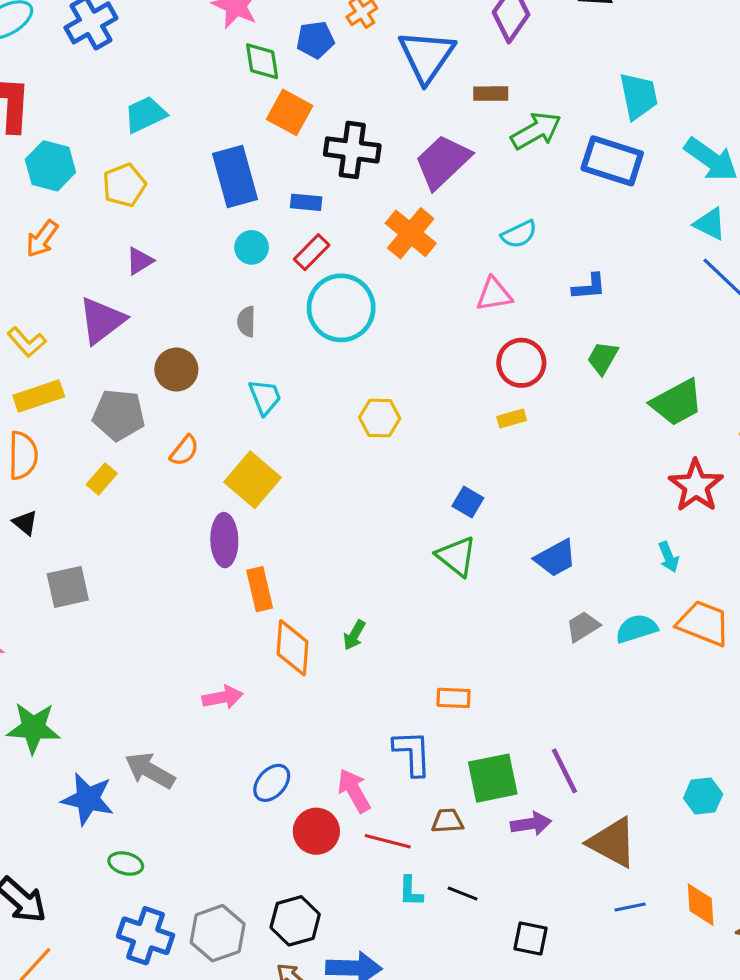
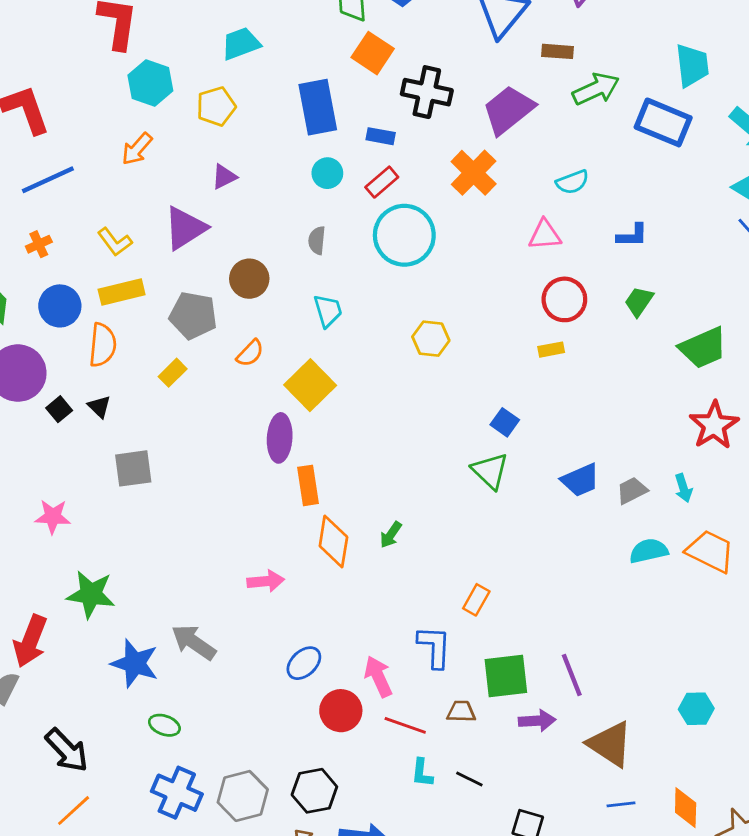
gray trapezoid: (583, 626) -> (632, 491), moved
orange rectangle: (453, 698) -> (476, 600), turned -68

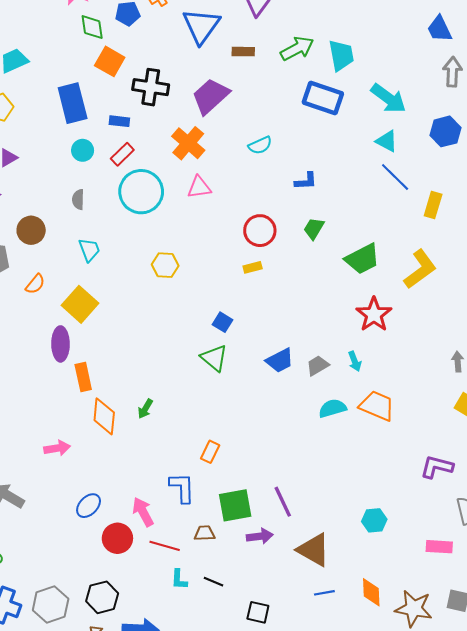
green arrow: (596, 89) -> (297, 49), moved
pink triangle: (545, 235) -> (199, 187), moved

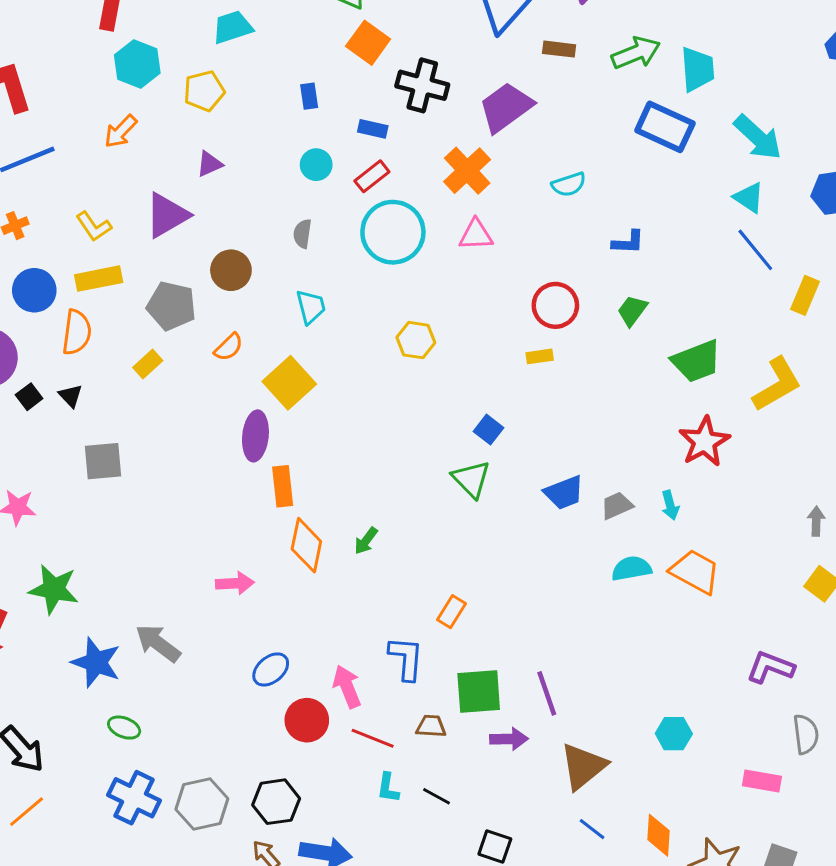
blue rectangle: (73, 103) -> (309, 96), size x0.5
brown triangle: (314, 550) -> (583, 766), turned 45
blue line: (324, 593) -> (592, 829), turned 42

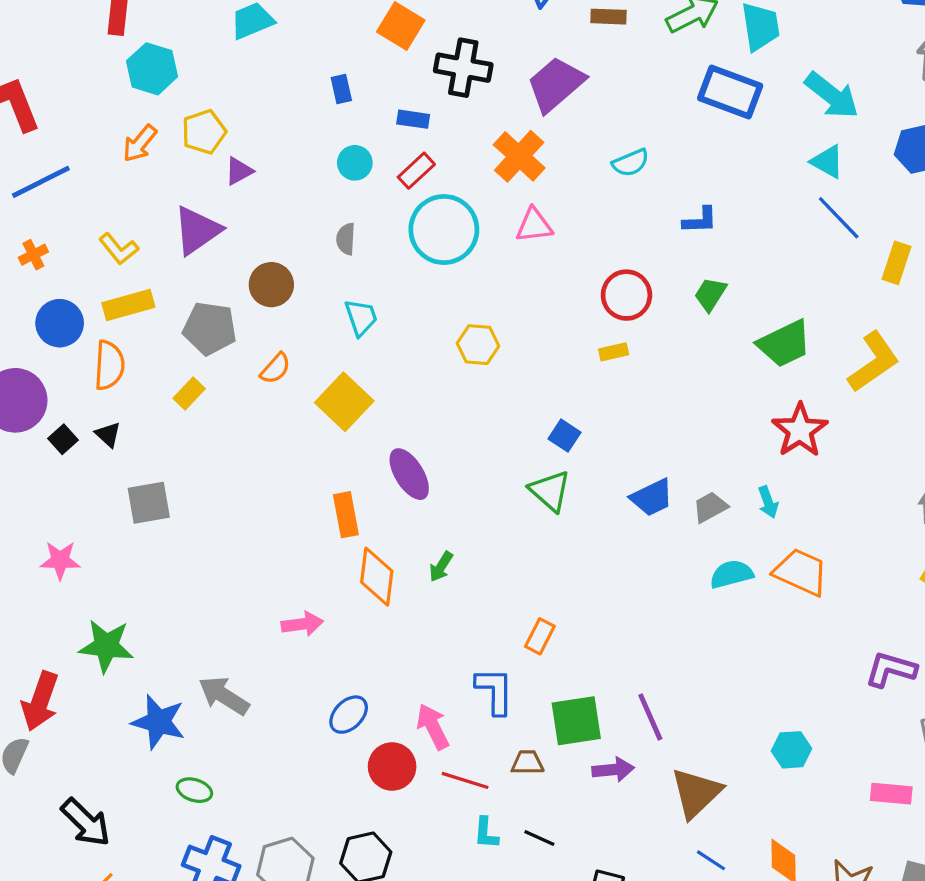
yellow pentagon: (204, 91) -> (204, 132), moved
purple ellipse: (255, 436) -> (409, 474), moved, turned -33

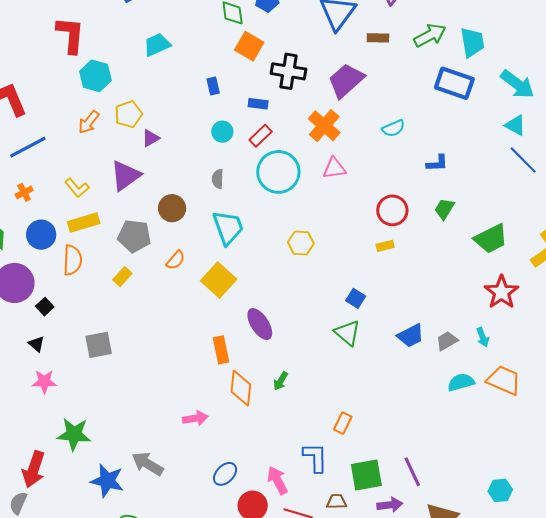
cyan trapezoid: (361, 317) -> (228, 227), size x1.5
black triangle: (108, 435) -> (36, 344), moved

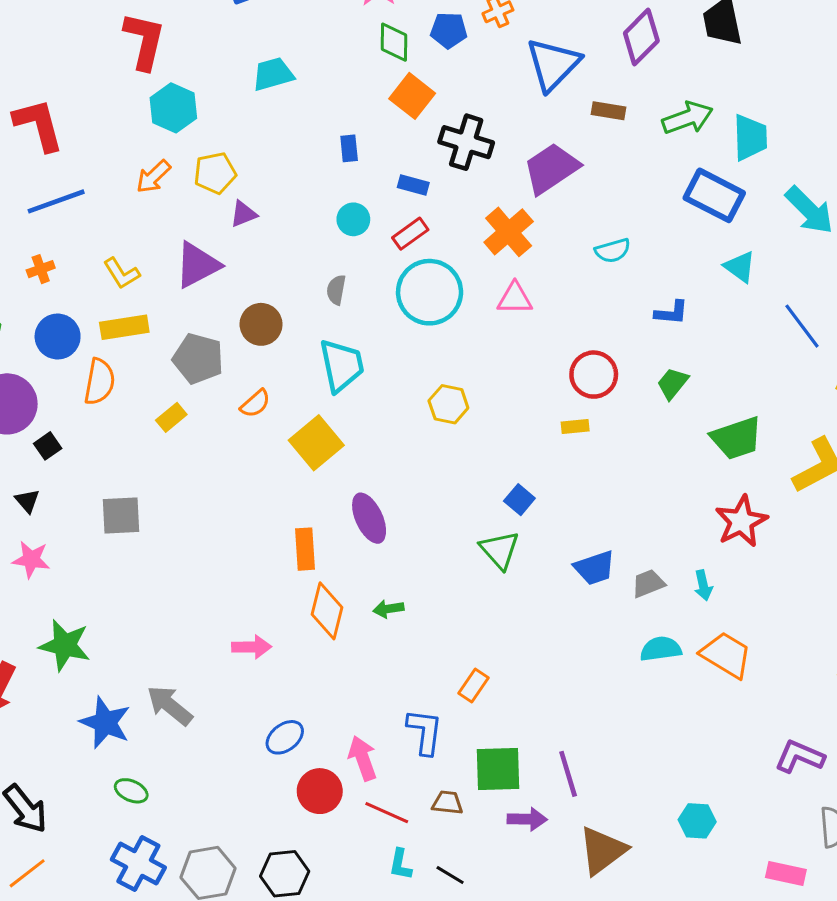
cyan triangle: (515, 125) -> (740, 267), moved
green arrow: (281, 381) -> (388, 609), turned 42

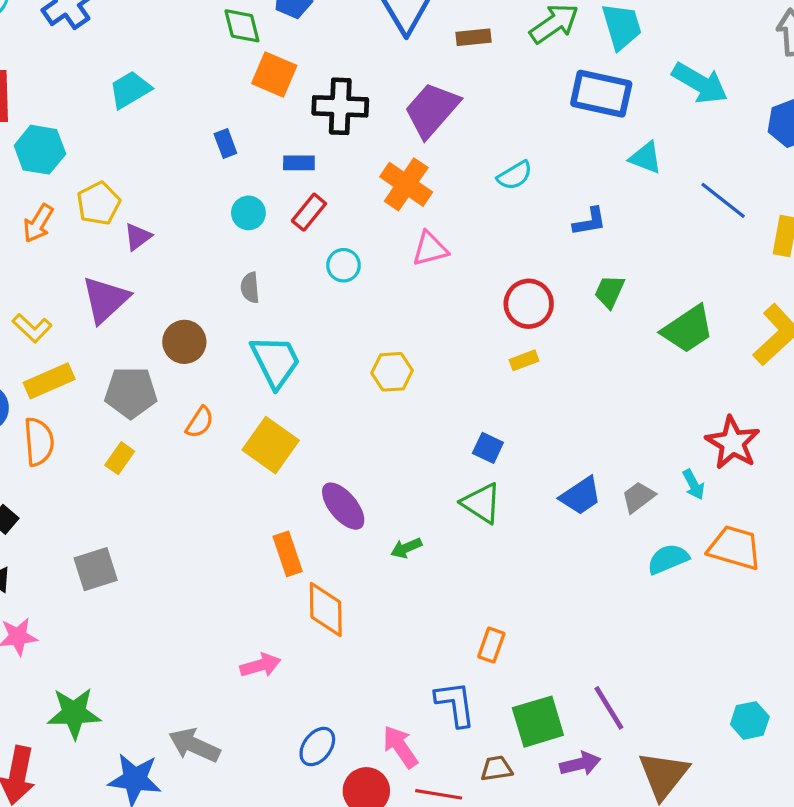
cyan circle: (430, 292) -> (343, 265), size x0.5
red star: (741, 521) -> (733, 443), moved
green arrow: (388, 609) -> (406, 548), moved

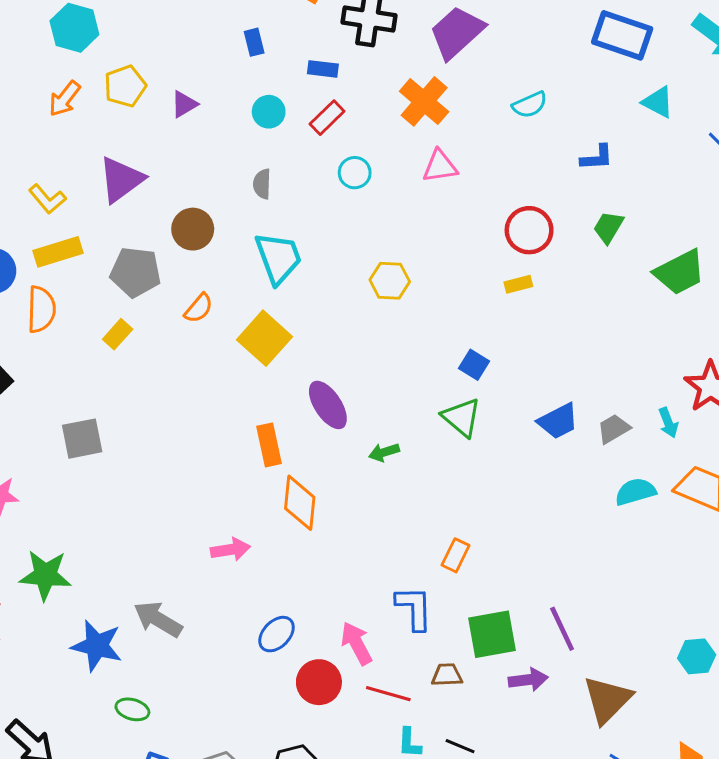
purple triangle: (138, 237) -> (184, 104), moved

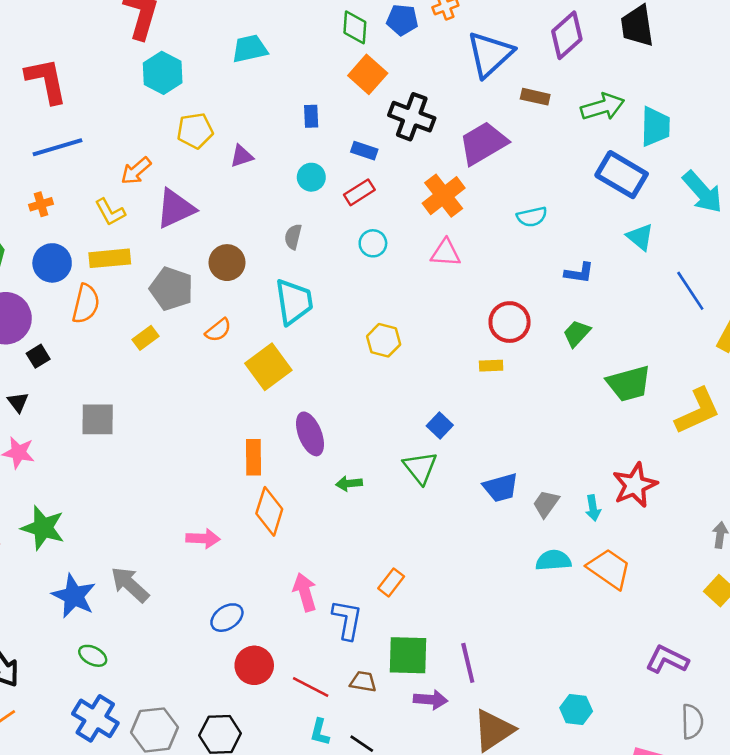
orange arrow: (65, 99) -> (136, 171), moved
gray trapezoid: (614, 429) -> (546, 504), turned -36
pink arrow: (357, 643) -> (305, 592), moved

